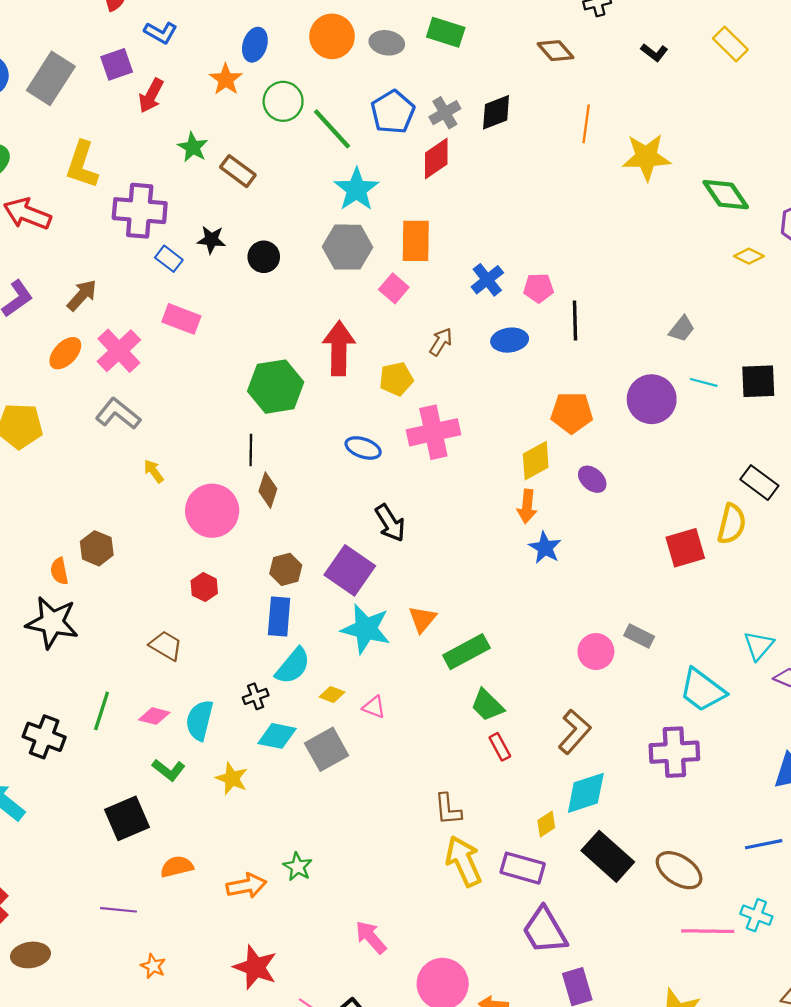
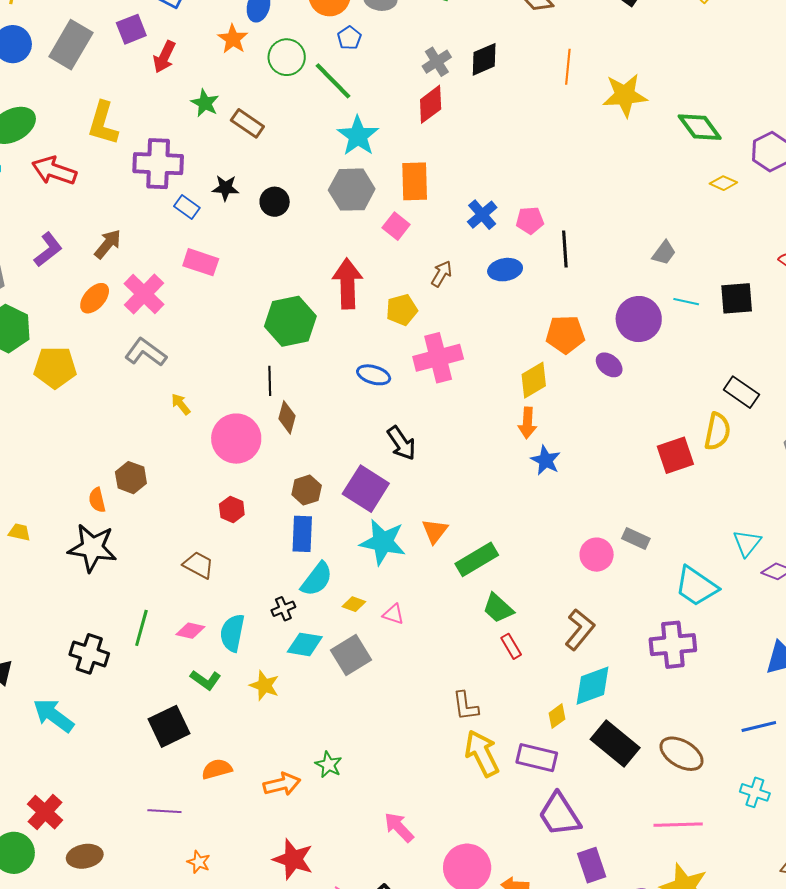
blue pentagon: (393, 112) -> (349, 38), moved, size x0.6
purple ellipse: (592, 479) -> (609, 365), moved
pink line: (708, 931) -> (678, 825), moved

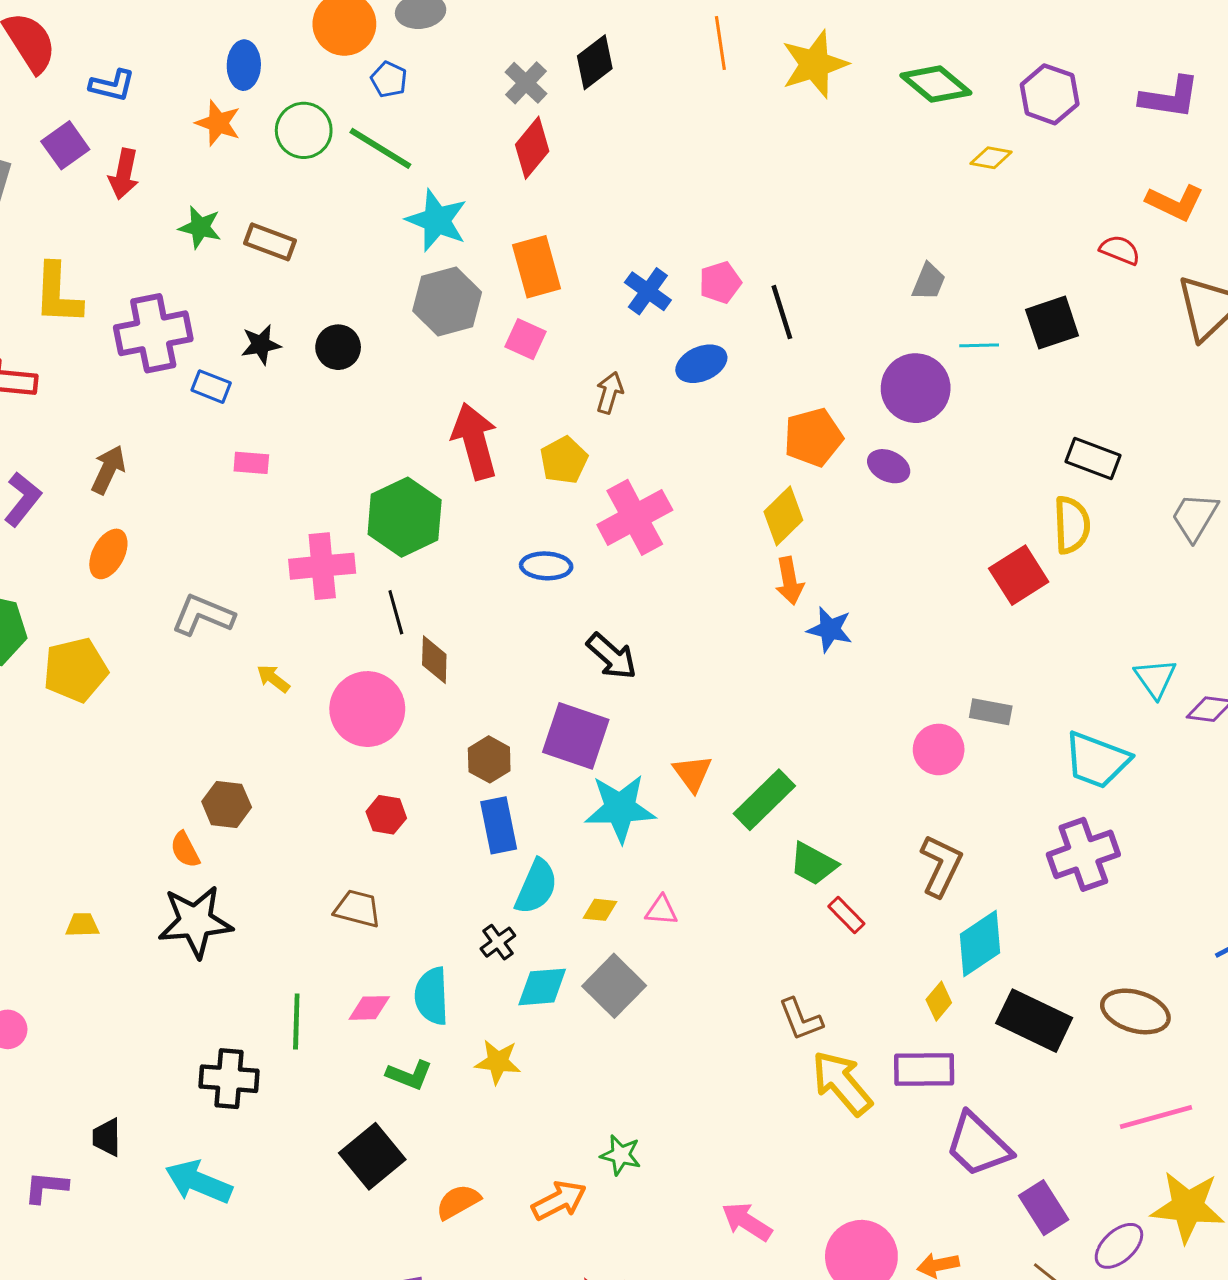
pink rectangle: (201, 262) -> (251, 463), size x0.7
pink cross: (144, 294) -> (322, 566), moved, turned -36

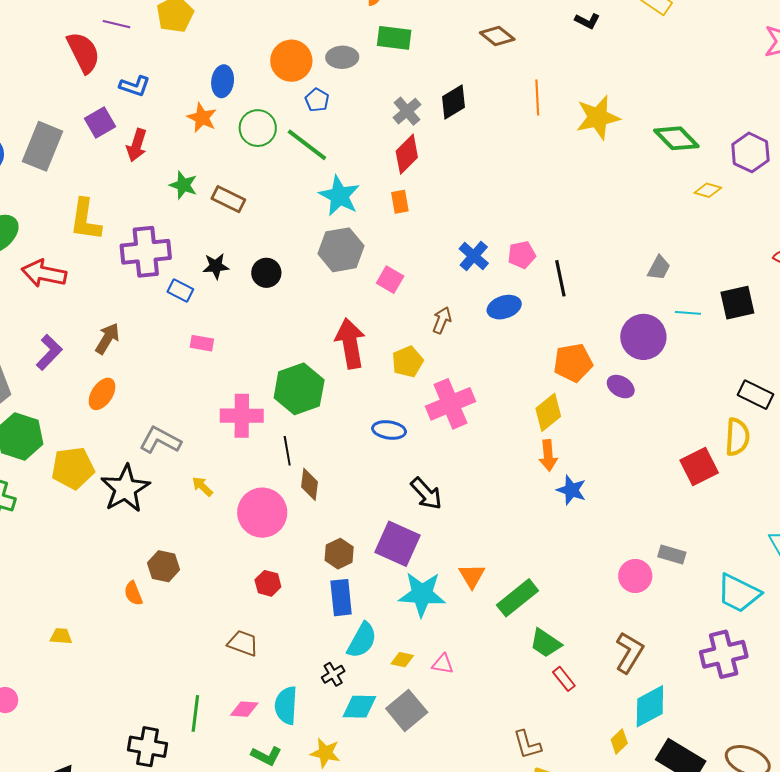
orange rectangle: (536, 267) -> (400, 202), moved, size x0.6
black star: (195, 922) -> (125, 489), moved, turned -30

